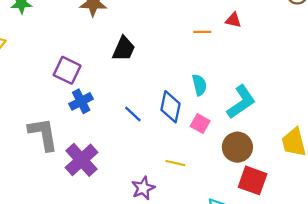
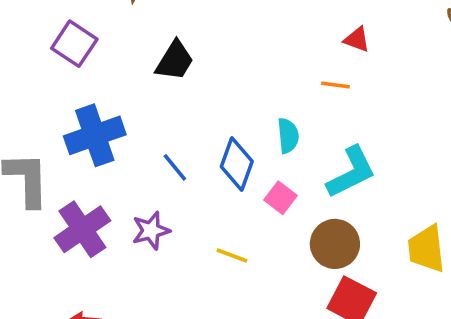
orange line: (202, 32) -> (336, 85), moved
purple square: (67, 70) -> (74, 44), moved
blue cross: (81, 101) -> (95, 135), size x1.5
purple star: (143, 188) -> (151, 231), moved

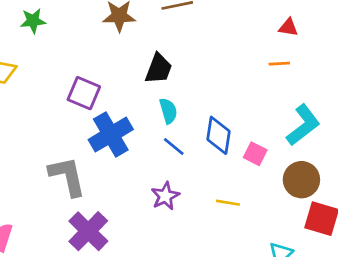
purple square: (74, 44) -> (84, 93), moved
cyan semicircle: (288, 136) -> (168, 111), moved
purple cross: (82, 229) -> (88, 231), moved

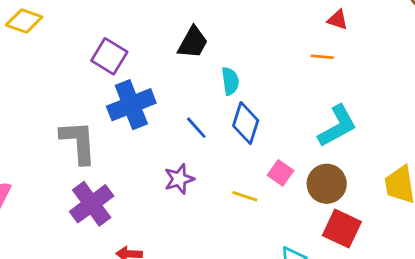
cyan semicircle: (168, 111) -> (230, 81), moved
pink square: (255, 154) -> (280, 173), moved

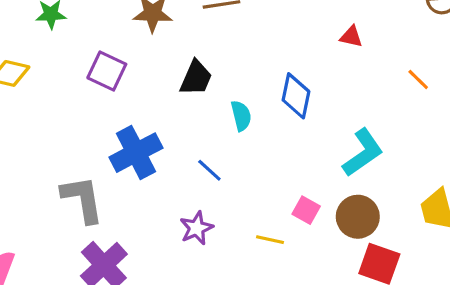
purple square: (109, 56) -> (107, 71), moved
orange line: (322, 57) -> (418, 79), moved, turned 45
blue diamond: (246, 123) -> (296, 96), moved

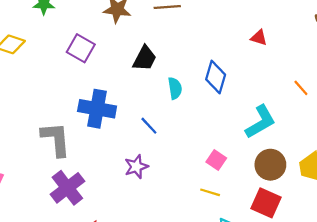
orange line: (418, 79) -> (301, 88), moved
blue cross: (136, 153) -> (97, 109), turned 33
brown circle: (358, 217) -> (270, 165), moved
yellow line: (270, 240) -> (210, 192), moved

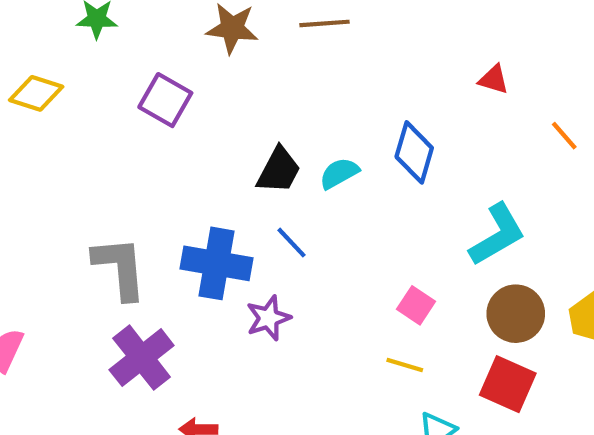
black trapezoid: (145, 58) -> (279, 170), moved
cyan semicircle: (175, 88) -> (339, 173), turned -110
orange line: (301, 88) -> (564, 136), moved
blue cross: (97, 109) -> (216, 263), moved

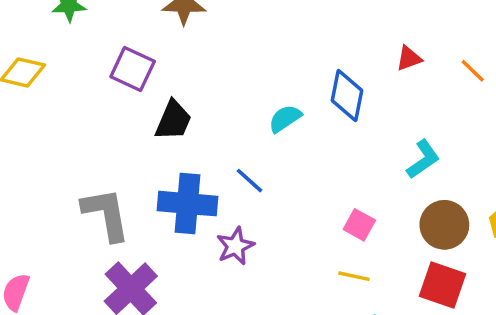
red triangle: (494, 79) -> (409, 58), moved, turned -32
black trapezoid: (279, 170) -> (173, 120), moved
cyan L-shape: (497, 235) -> (423, 159), size x0.7

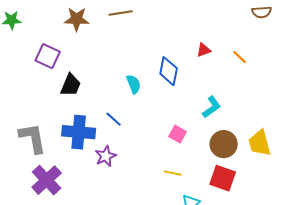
cyan semicircle: (285, 119) -> (134, 84), turned 102
pink square: (359, 225) -> (178, 134), moved

